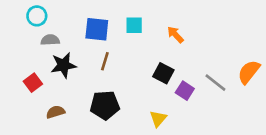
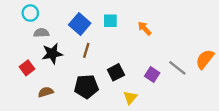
blue square: (97, 29) -> (80, 24), turned 35
black square: (163, 73) -> (116, 72), moved, turned 35

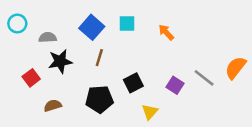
cyan circle: (30, 13) -> (17, 24), moved

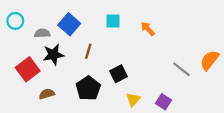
blue square: (92, 27) -> (69, 24), moved
red square: (31, 78) -> (28, 69), size x1.5
purple square: (175, 85) -> (163, 102), moved
black pentagon: (99, 99) -> (88, 88), turned -30

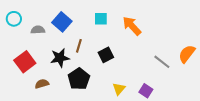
orange arrow: (148, 29) -> (132, 26), size x1.5
black star: (53, 55) -> (60, 58), moved
black square: (119, 74) -> (106, 55), moved

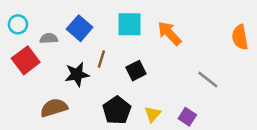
cyan square: (101, 19) -> (130, 24), size x1.5
orange semicircle: (187, 54) -> (240, 37), moved, turned -48
red square: (25, 62) -> (26, 60), moved
black pentagon: (79, 79) -> (117, 110), moved
brown semicircle: (42, 84) -> (54, 108), size x1.5

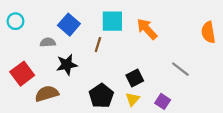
gray semicircle: (49, 38) -> (48, 42), moved
brown line: (101, 59) -> (98, 45), moved
red square: (26, 60) -> (22, 74), moved
black square: (136, 71) -> (135, 78), moved

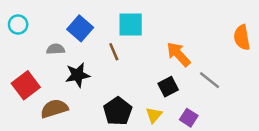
orange arrow: (147, 29) -> (178, 54), moved
brown line: (98, 45) -> (114, 52), turned -40
black square: (135, 78) -> (168, 87), moved

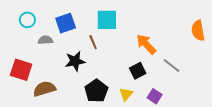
cyan circle: (18, 25) -> (27, 20), moved
blue square: (80, 28) -> (66, 23), turned 30
black star: (78, 75) -> (75, 61), moved
red square: (26, 85) -> (21, 70), turned -35

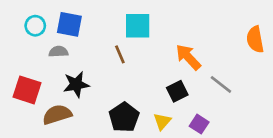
blue square: (66, 23) -> (69, 24), moved, turned 30
black star: (75, 61) -> (76, 84), moved

